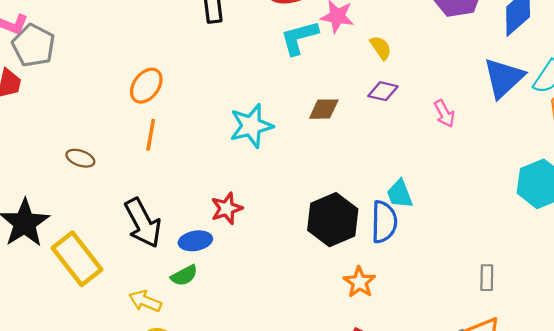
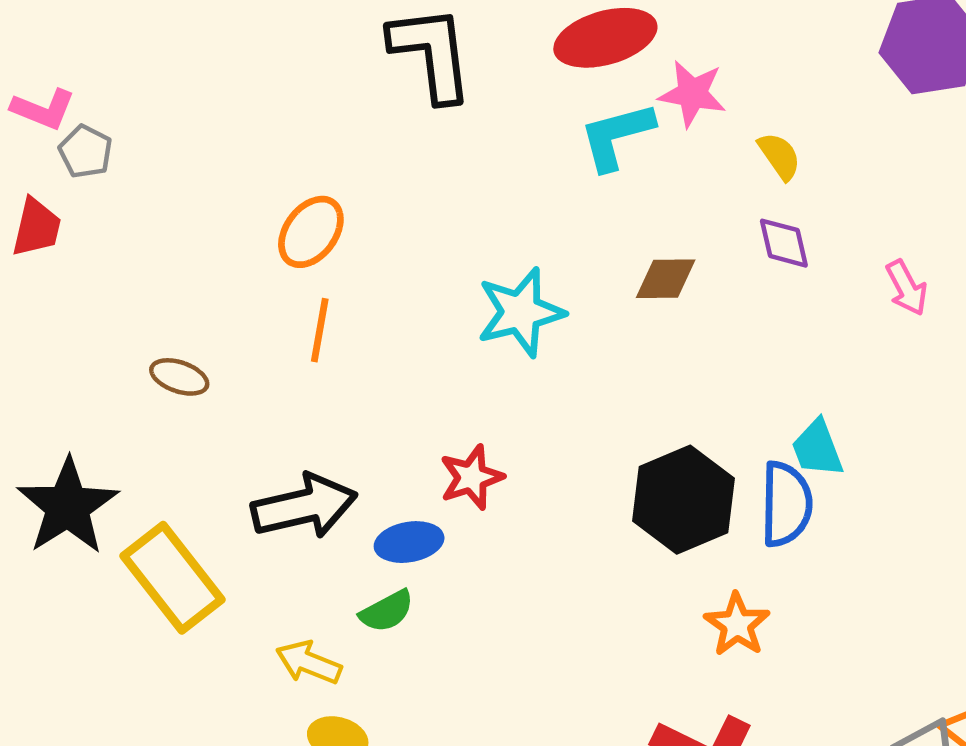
gray pentagon: (33, 45) -> (86, 152), size x0.6
purple diamond: (383, 91) -> (784, 243), turned 64
black arrow: (143, 223) -> (304, 506), turned -75

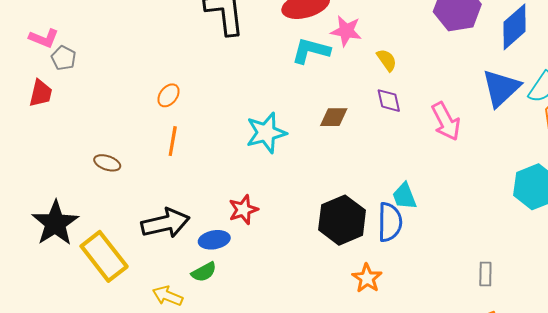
cyan L-shape: (617, 136) -> (311, 51), turned 30
orange ellipse: (311, 232) -> (169, 95), size x0.7
pink arrow: (907, 288) -> (446, 121), size x1.5

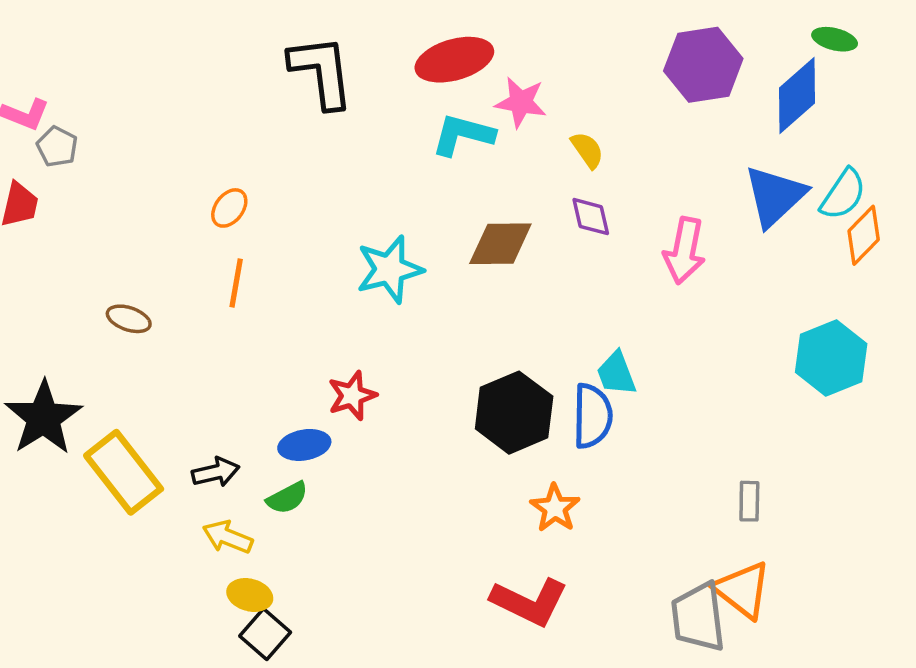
brown diamond: (334, 117) -> (500, 244), size x1.4
pink arrow: (446, 121) -> (685, 251), turned 39
black arrow: (165, 223) -> (216, 472), moved, size x0.6

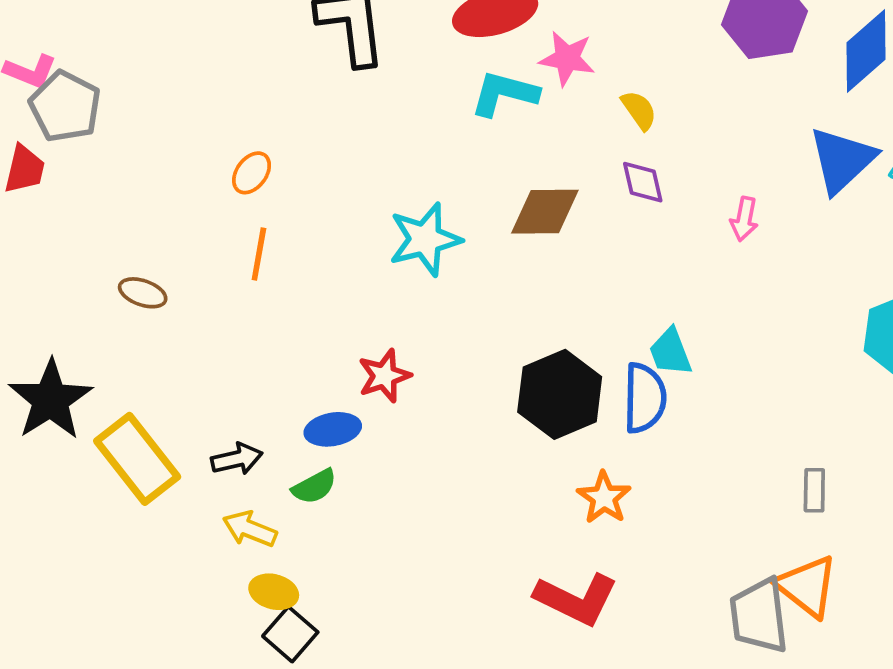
gray pentagon: (57, 147) -> (65, 106), size x1.6
pink arrow: (685, 251) -> (744, 219), size x0.6

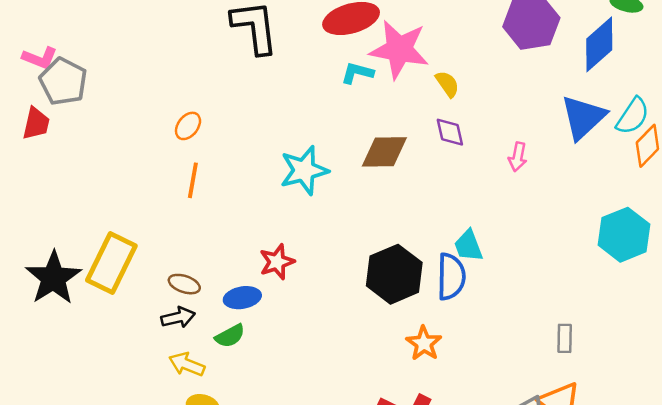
pink star: (567, 58) -> (399, 49), size x1.6
cyan L-shape: (504, 94) -> (357, 73), size x0.7
brown ellipse: (143, 293) -> (184, 284), moved
yellow rectangle: (137, 459) -> (111, 263), moved, turned 64

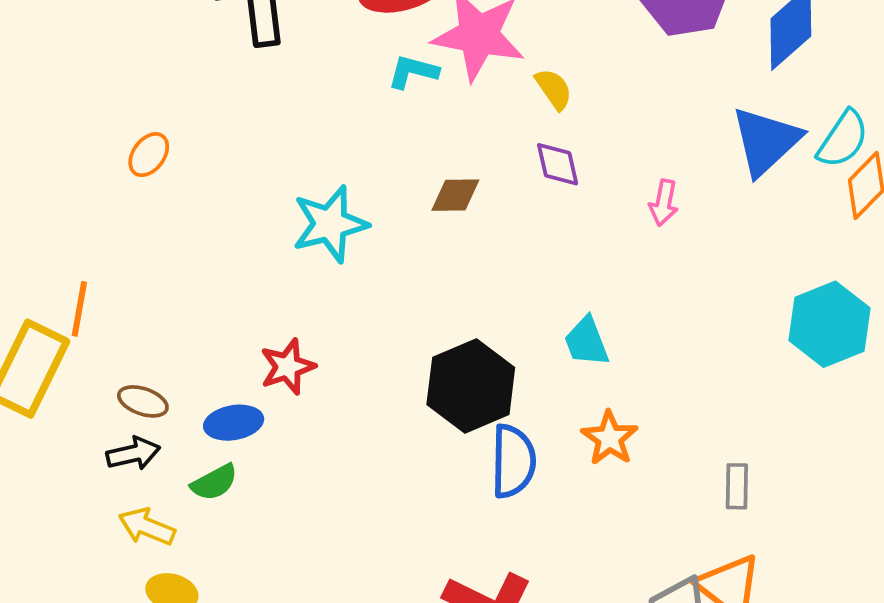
brown diamond: (384, 152) -> (455, 195), size x0.7
orange line: (193, 180) -> (79, 309), moved
blue semicircle: (451, 277) -> (513, 461), moved
orange star: (424, 343) -> (610, 438), moved

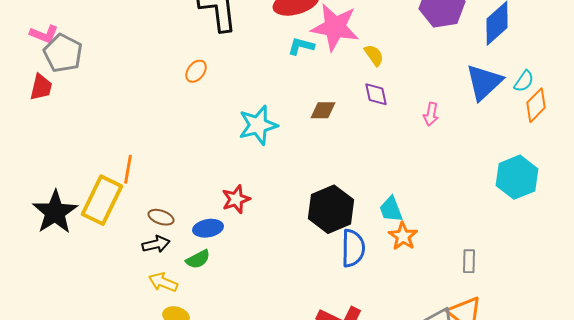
cyan semicircle: (843, 139) -> (524, 81), size x0.7
orange ellipse: (149, 155) -> (196, 71), moved
cyan trapezoid: (586, 342) -> (391, 209), moved

